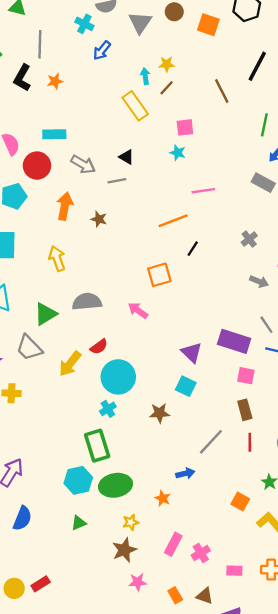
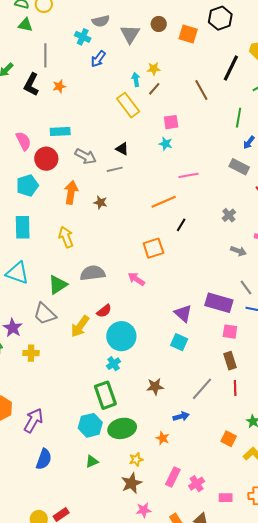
brown star: (159, 413) -> (155, 387), moved

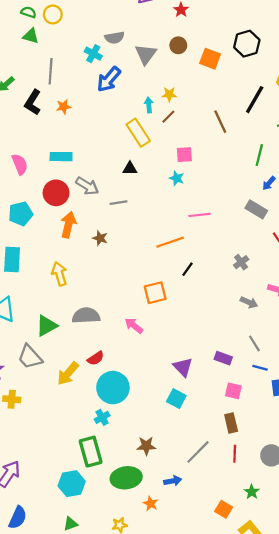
blue arrow: (98, 59) -> (109, 79), size x1.4
black triangle: (122, 149) -> (130, 168), moved, turned -32
red circle: (46, 159) -> (56, 193), moved
purple rectangle: (219, 303) -> (223, 358), size x0.6
green ellipse: (122, 428) -> (126, 478), moved

